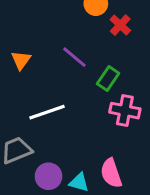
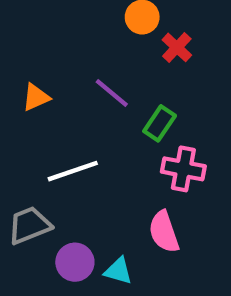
orange triangle: (21, 60) -> (36, 97), turned 30
pink semicircle: (111, 173) -> (164, 232), moved

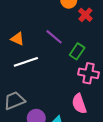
orange triangle: (36, 97) -> (17, 39), turned 48
white line: (73, 171) -> (26, 62), moved

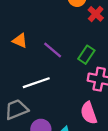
purple line: (54, 37) -> (53, 50), moved
white line: (26, 62) -> (36, 83), moved

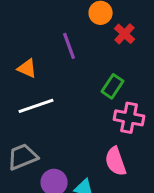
purple line: (53, 50) -> (69, 46), moved, turned 30
white line: (36, 83) -> (36, 106), moved

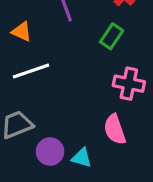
green rectangle: (113, 86) -> (112, 36), moved

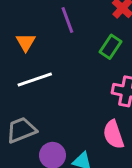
orange triangle: (22, 32) -> (26, 42), turned 36

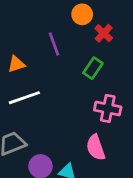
orange triangle: (26, 42) -> (16, 64), turned 42

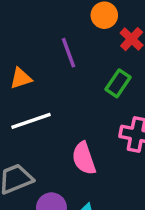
pink semicircle: (96, 147) -> (84, 158), moved

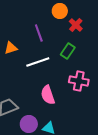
white line: (31, 121) -> (38, 62), moved

